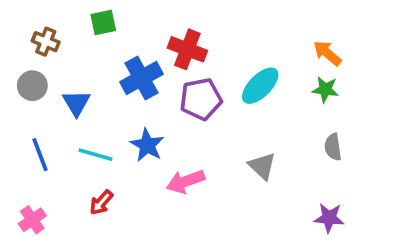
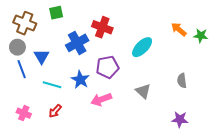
brown cross: (46, 42) -> (25, 23), size x1.5
green star: (325, 90) -> (201, 36), moved
purple pentagon: (201, 99) -> (108, 67), moved
blue line: (40, 155) -> (22, 69), moved
pink cross: (32, 220) -> (24, 113), moved, turned -32

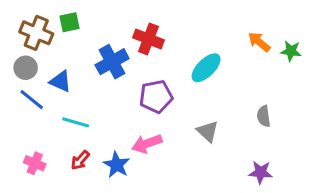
green square: (56, 13) -> (70, 22), moved
blue triangle: (42, 57) -> (60, 81), turned -35
blue line: (22, 69) -> (32, 100), turned -30
blue star: (80, 80) -> (117, 165), moved

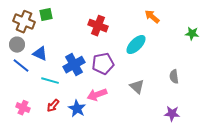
orange arrow: (259, 42) -> (152, 17), moved
blue cross: (112, 62) -> (74, 65), moved

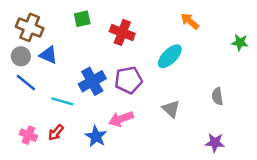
green square: (46, 15) -> (82, 19), moved
blue triangle: (40, 54) -> (48, 55), moved
red arrow: (53, 106) -> (56, 133), moved

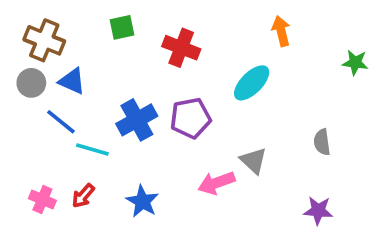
orange arrow: (190, 21) -> (281, 31), turned 36
blue line: (26, 83) -> (61, 122), moved
pink arrow: (121, 119) -> (216, 183), moved

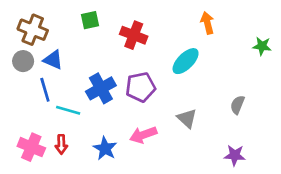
blue line: (61, 122) -> (45, 90), turned 35
gray semicircle: (322, 142) -> (237, 105), turned 30
pink arrow: (216, 183) -> (143, 135), moved
red arrow: (83, 196) -> (61, 144), turned -42
pink cross: (42, 199) -> (31, 147), size x1.4

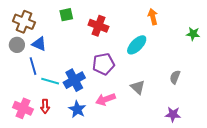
blue cross: (101, 88) -> (74, 80), moved

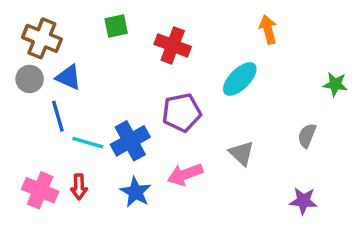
green star: (193, 34) -> (335, 84), moved

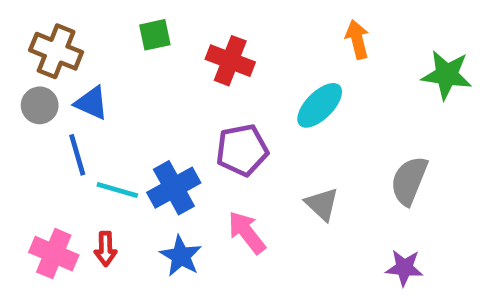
green star: (335, 84) -> (447, 75), moved, size x1.5
gray semicircle: (307, 136) -> (409, 181), size x1.5
pink arrow: (185, 174) -> (247, 232), turned 72

